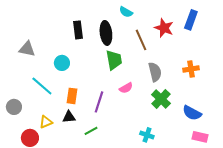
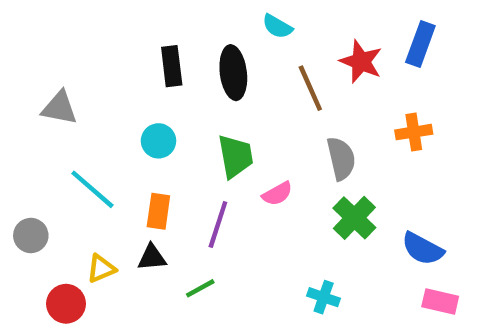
green trapezoid: (114, 60) -> (236, 156), moved
cyan circle: (62, 63) -> (158, 141), moved
orange cross: (191, 69) -> (414, 132), moved

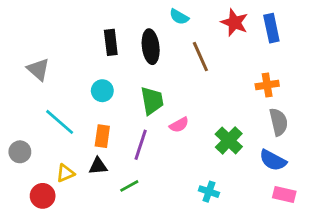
blue rectangle: (420, 44) -> (271, 28), turned -32
red star: (361, 62) -> (234, 22), moved
gray triangle: (59, 108) -> (38, 69), turned 30
gray semicircle: (341, 158) -> (279, 122), moved

